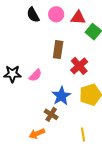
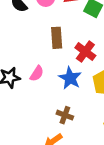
blue star: (61, 96) -> (70, 78), moved

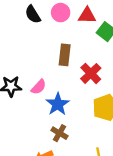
blue star: (70, 78) -> (58, 104), moved

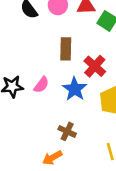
blue star: (58, 104) -> (75, 89), moved

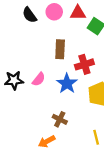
red cross: (95, 66) -> (84, 64), turned 30

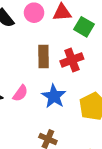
red cross: (84, 64) -> (72, 60), moved

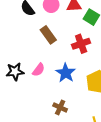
brown rectangle: (43, 56) -> (48, 35), moved, turned -36

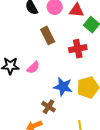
blue star: (66, 73) -> (63, 87), moved, turned -30

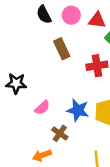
pink semicircle: (33, 68) -> (42, 108), moved

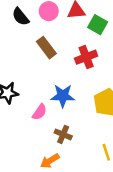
blue star: (78, 110) -> (63, 96), moved

